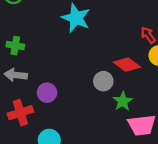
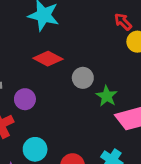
red diamond: (127, 65) -> (48, 59), moved

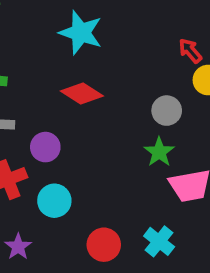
gray circle: (83, 78) -> (167, 111), moved
cyan circle: (35, 149) -> (54, 201), moved

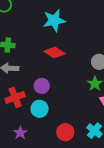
cyan star: (81, 33) -> (54, 20), turned -30
purple circle: (45, 147) -> (42, 86), moved

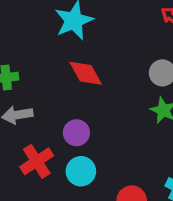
red diamond: (54, 52) -> (86, 73), turned 40

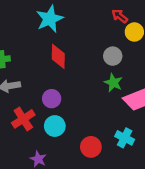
red diamond: (86, 73) -> (58, 56), turned 30

